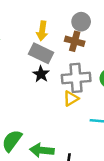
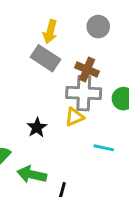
brown cross: (75, 41) -> (87, 70), moved
black star: (41, 74) -> (37, 127), moved

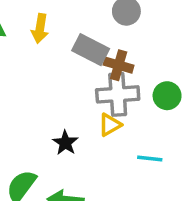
yellow arrow: (50, 32) -> (40, 29), moved
gray rectangle: (45, 58) -> (91, 50), moved

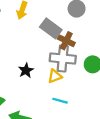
black star: (65, 143) -> (26, 70), moved
cyan line: (150, 158) -> (60, 101), moved

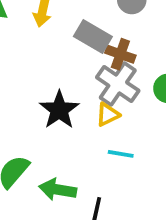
gray cross: (63, 58) -> (118, 84), turned 35
black star: (26, 70) -> (59, 110), size x1.5

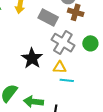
brown cross: (120, 54) -> (76, 12), moved
yellow triangle: (108, 115) -> (60, 67), moved, turned 32

